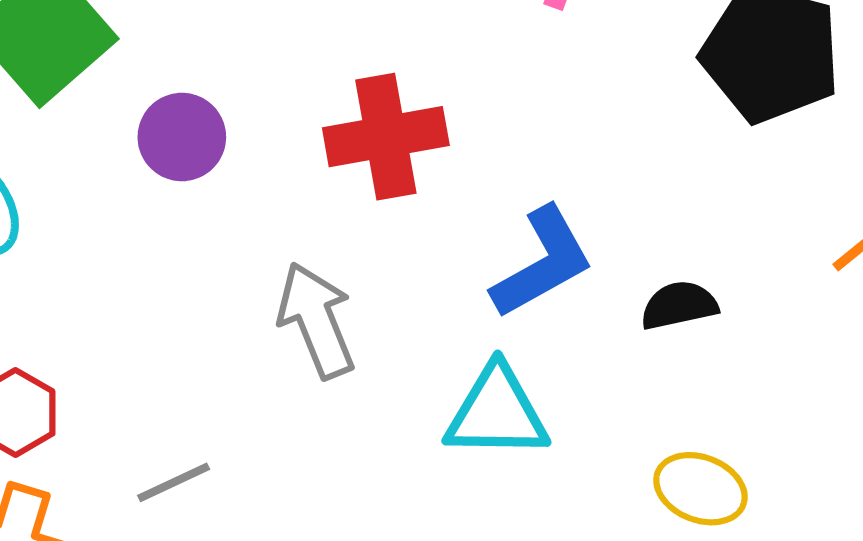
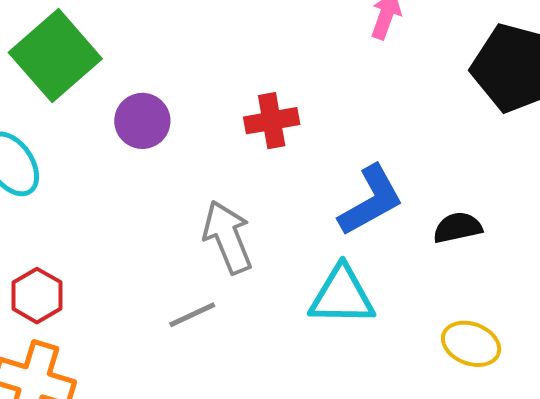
red cross: (386, 137) -> (272, 121), size x0.7
gray line: (174, 482) -> (192, 315), moved

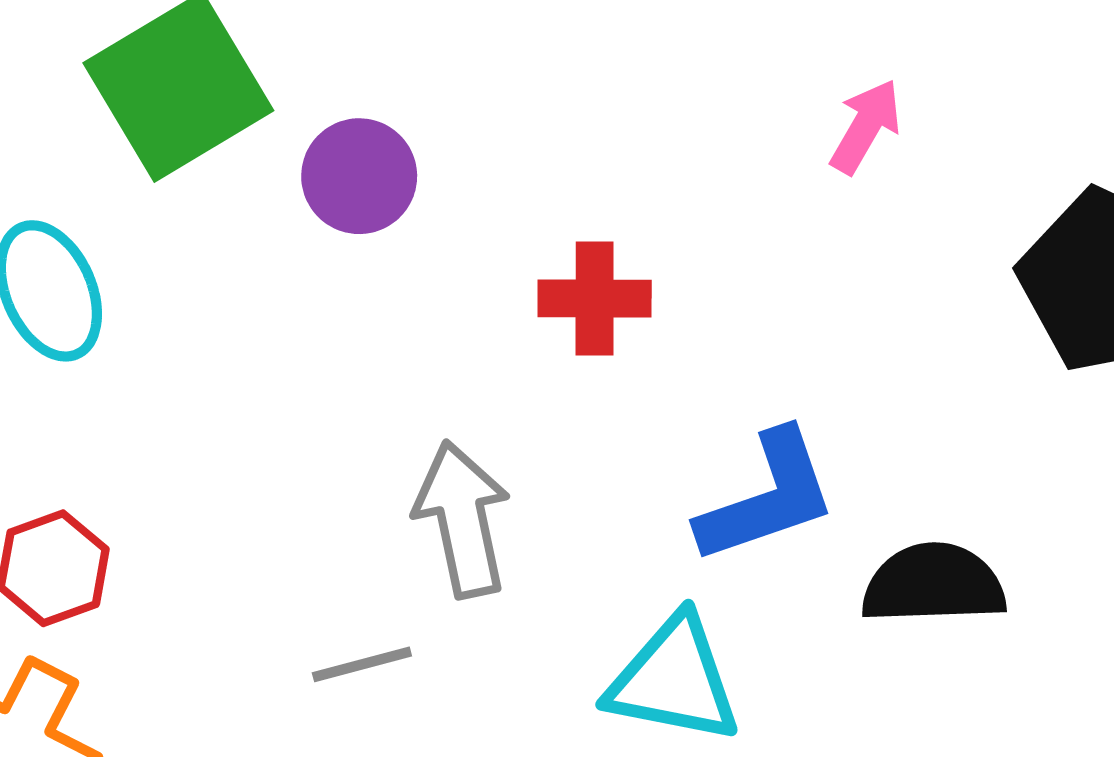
purple circle: (142, 121) -> (359, 176), moved
black semicircle: (458, 228) -> (934, 584), size x1.4

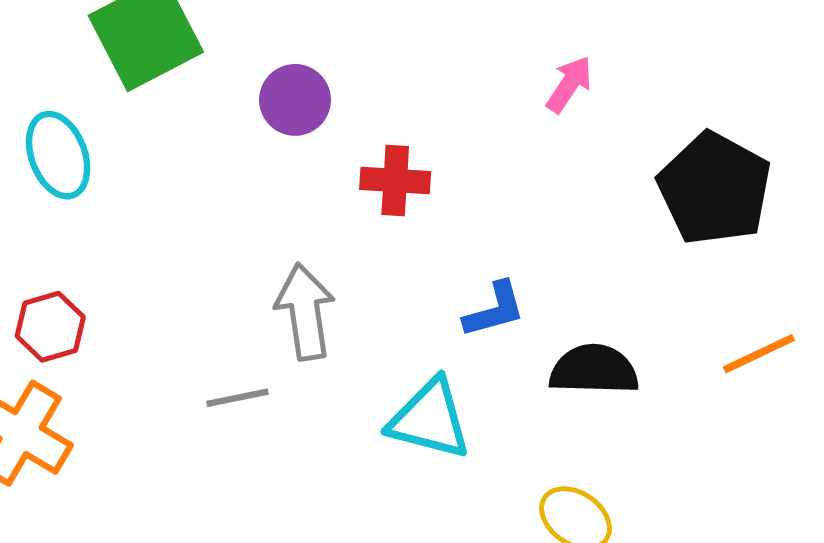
purple circle: (359, 176) -> (295, 100), moved
blue L-shape: (767, 497) -> (494, 310), size x0.7

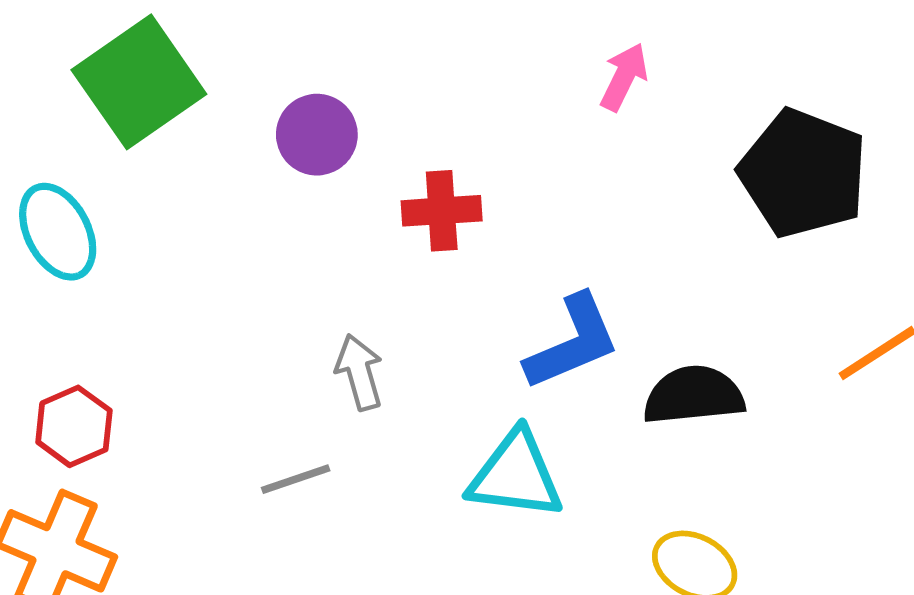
blue L-shape: (494, 310) -> (573, 342), size x1.4
gray arrow: (305, 312) -> (359, 372), size x0.7

